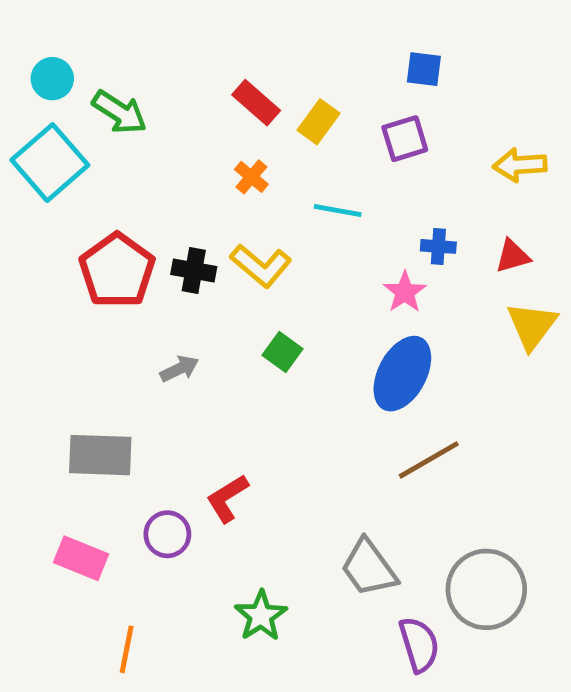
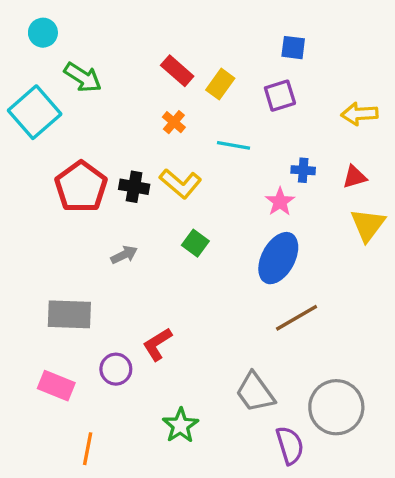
cyan circle: (52, 79) -> (43, 33), moved

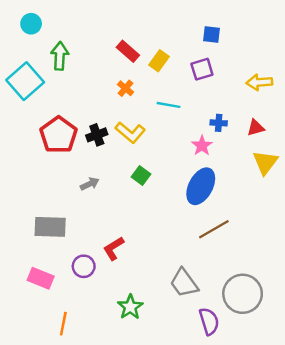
green arrow: (83, 77) -> (60, 56), turned -120
black cross: (134, 187) -> (97, 135), turned -30

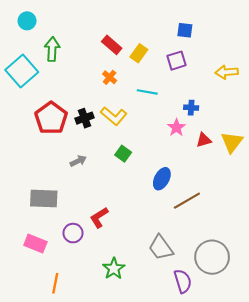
red triangle: (256, 128) -> (204, 140), moved
blue ellipse: (201, 186) -> (162, 179), moved, size x0.7

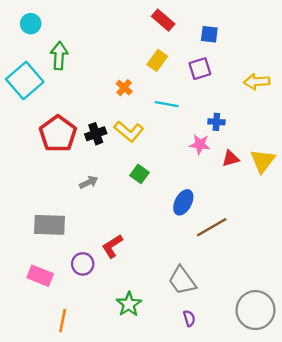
red rectangle: (112, 45) -> (163, 20), moved
pink star: (176, 127) -> (200, 144), turned -30
gray circle: (212, 257) -> (255, 310), moved
purple semicircle: (183, 281) -> (189, 318), moved, size x0.6

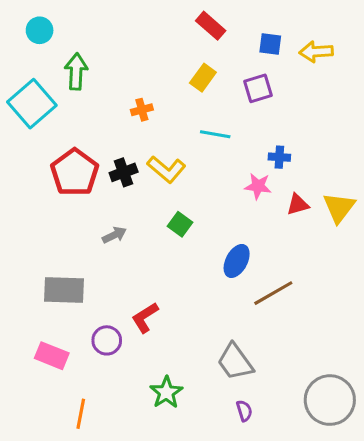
yellow arrow: (257, 82) -> (316, 52), moved
orange cross: (124, 88) -> (142, 110), moved, turned 35

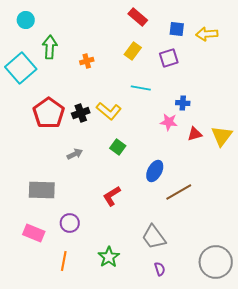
orange cross: (142, 110) -> (87, 61), moved
red L-shape: (145, 318) -> (112, 196), moved
orange line: (81, 414) -> (64, 261), moved

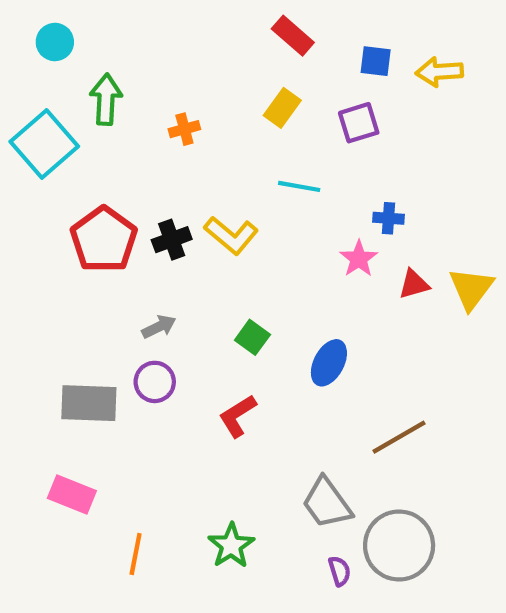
pink star: (169, 122) -> (359, 259), turned 30
green square: (118, 147) -> (252, 337), moved
brown line: (179, 192) -> (399, 437), moved
purple circle: (70, 223) -> (155, 382), moved
gray circle: (216, 262) -> (399, 546), moved

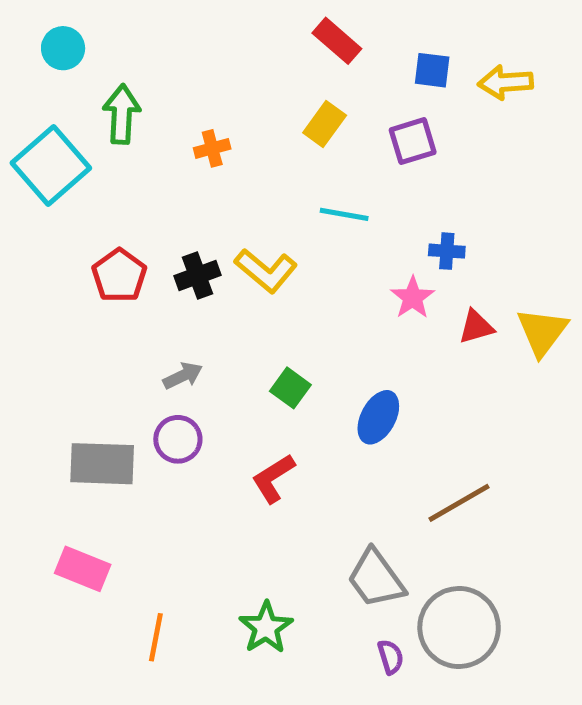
red pentagon: (104, 240) -> (119, 276), size x0.7

